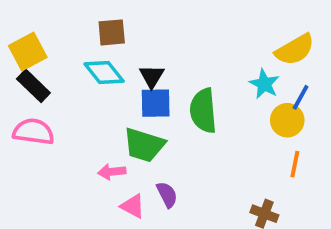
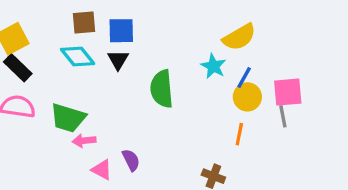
blue square: (156, 103) -> (121, 31), moved
yellow circle: (287, 120) -> (247, 97), moved
green trapezoid: (144, 145) -> (68, 118), moved

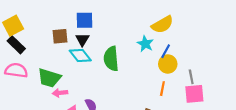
brown square: (84, 23) -> (60, 36), moved
cyan diamond: (78, 57) -> (80, 55), moved
pink square: (288, 92) -> (194, 94), moved

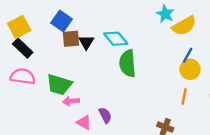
blue square: (85, 20) -> (62, 21), moved, turned 36
black triangle: (82, 39) -> (86, 42), moved
cyan star: (145, 44) -> (165, 14), moved
cyan diamond: (80, 55) -> (116, 39), moved

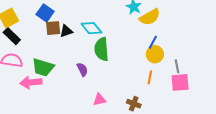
black triangle: (86, 42) -> (66, 31), turned 40
pink arrow: (71, 101) -> (31, 82), moved, size x1.5
purple semicircle: (105, 115) -> (82, 69), moved
pink triangle: (84, 122) -> (99, 100), moved, turned -40

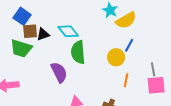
yellow circle: (155, 54) -> (116, 57), moved
green trapezoid: (43, 67) -> (21, 48), moved
purple semicircle: (82, 69) -> (59, 72), size x1.5

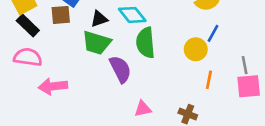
brown square: (30, 31) -> (61, 15), moved
green trapezoid: (21, 48) -> (97, 43), moved

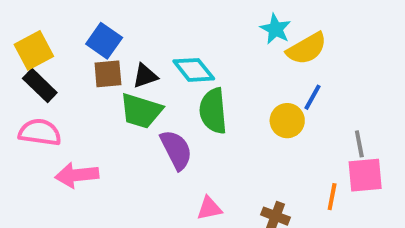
brown square: (61, 15) -> (108, 74), moved
orange line: (209, 80) -> (332, 197), moved

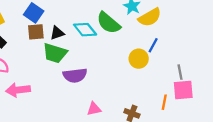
green semicircle: (213, 111) -> (108, 23), moved, turned -45
purple semicircle: (176, 150) -> (75, 75), turned 110

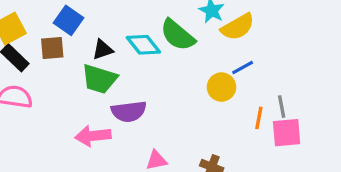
brown square: (36, 32) -> (52, 48), moved
blue line: (153, 45) -> (243, 68), turned 32
pink arrow: (18, 90) -> (93, 136), moved
orange line: (164, 102) -> (259, 118), moved

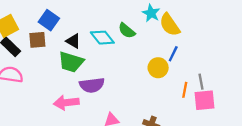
yellow semicircle: (238, 27) -> (170, 25), turned 85
green semicircle: (178, 35) -> (127, 31), size x0.7
black triangle: (103, 50) -> (73, 41), turned 49
blue line: (243, 68) -> (173, 54), turned -35

